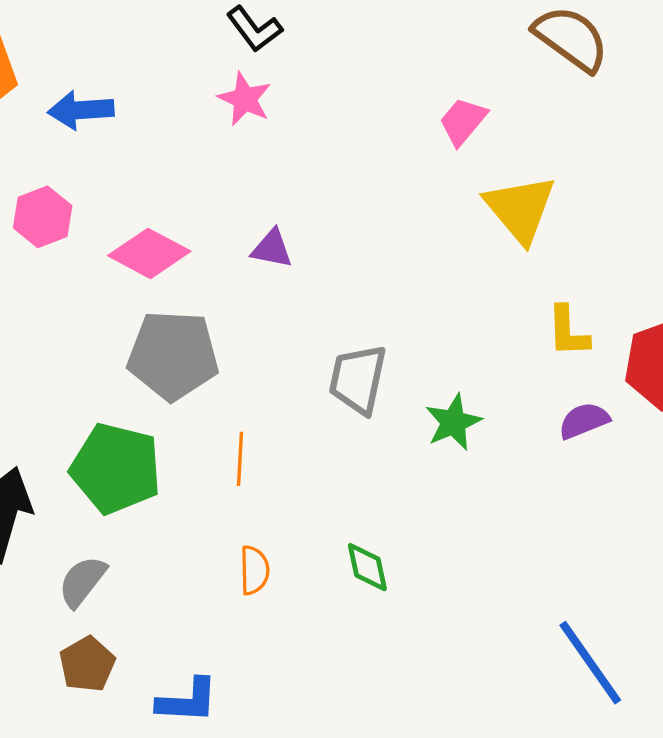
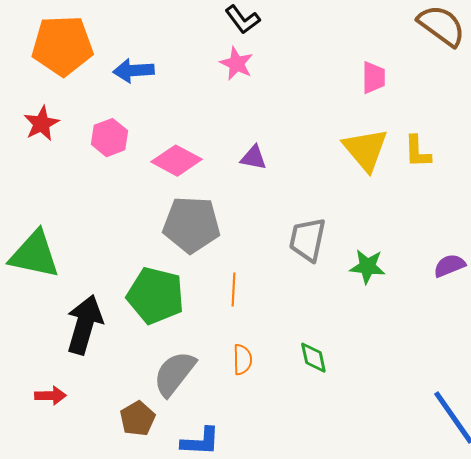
pink trapezoid: (463, 121) -> (373, 78), turned 140
yellow triangle: (520, 209) -> (365, 150), moved
yellow L-shape: (568, 331) -> (417, 152), moved
green star: (453, 422) -> (367, 267), turned 30
gray semicircle: (82, 581) -> (174, 374), moved, size x1.4

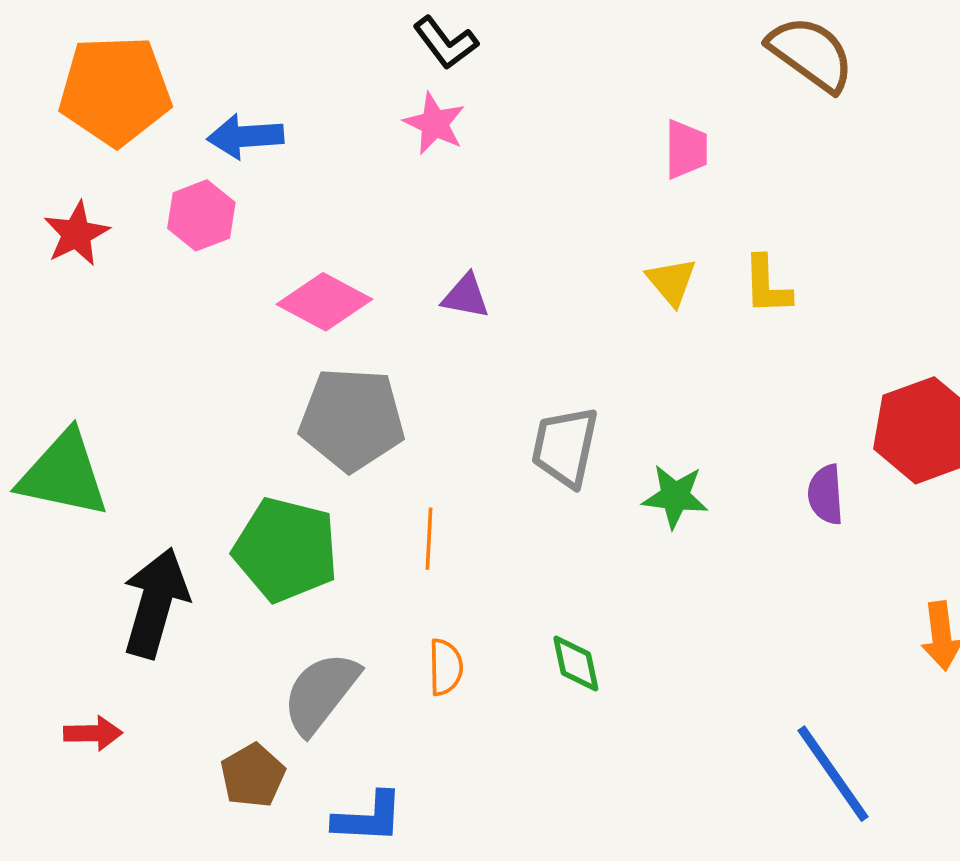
pink hexagon: (109, 138) -> (201, 215), moved
yellow triangle: (365, 150) -> (671, 282), size x0.6
purple semicircle: (449, 266) -> (826, 495), turned -72

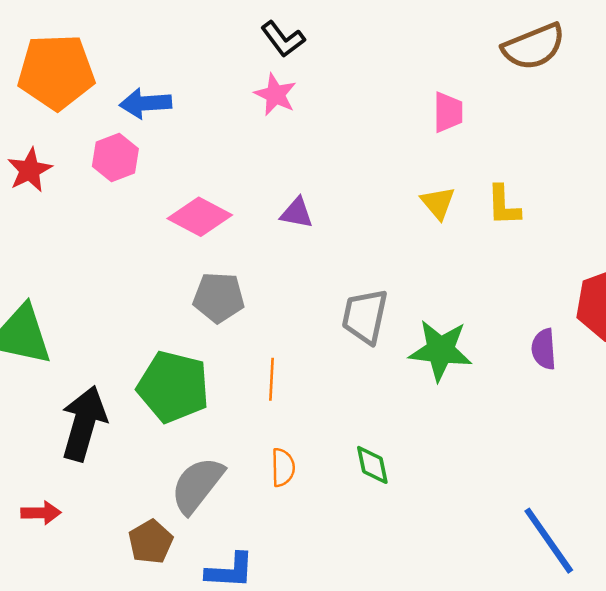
brown semicircle: (811, 54) -> (534, 47), turned 122
gray pentagon: (352, 419) -> (219, 297), size x0.7
green star: (675, 496) -> (440, 350), size x1.4

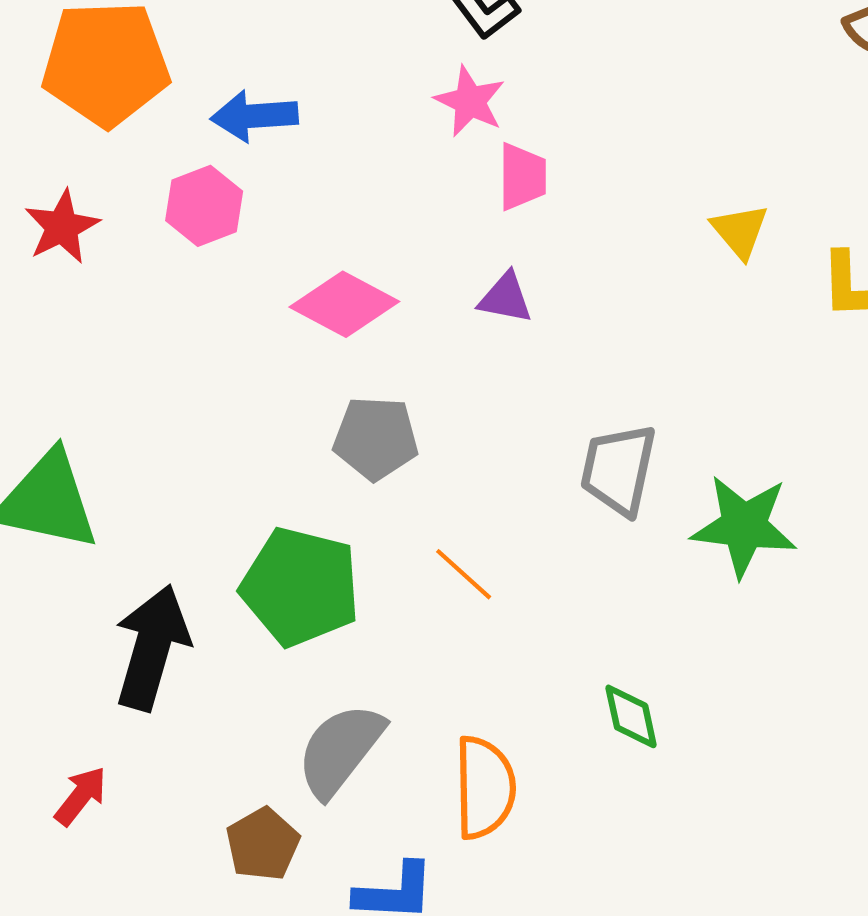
pink trapezoid: (448, 112) -> (522, 177), moved
yellow triangle: (438, 203) -> (740, 231), moved
orange line: (272, 379) -> (464, 574), turned -51
orange semicircle: (283, 467) -> (485, 788), moved, size x1.6
red arrow: (41, 513) -> (81, 796), turned -51

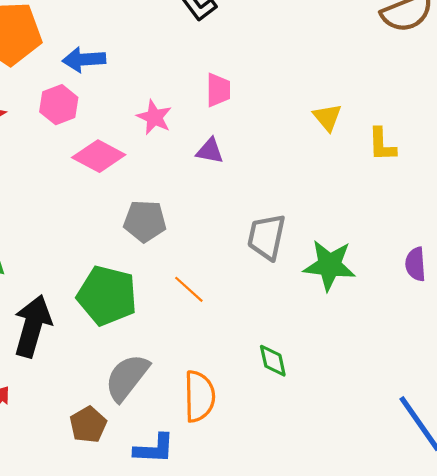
pink star: (470, 101) -> (154, 117), moved
pink diamond: (344, 304) -> (99, 156), moved

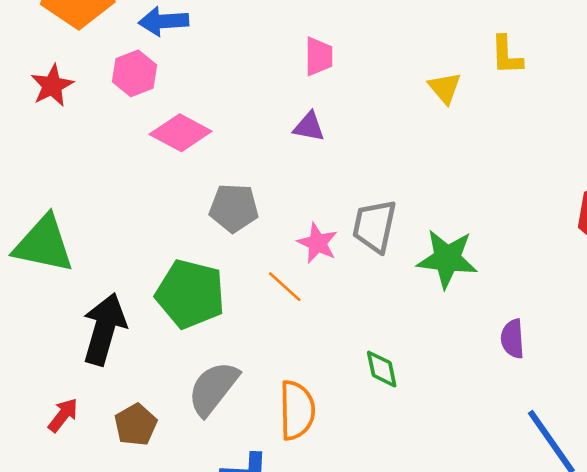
pink star: (154, 117) -> (317, 243), moved
yellow L-shape: (382, 145) -> (506, 55), moved
purple semicircle: (415, 264) -> (513, 339), moved
brown pentagon: (88, 425) -> (136, 425), moved

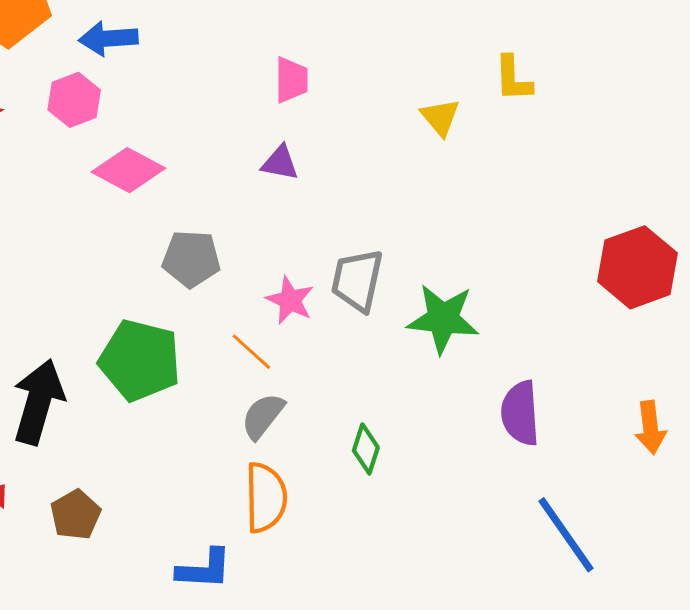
purple semicircle: (513, 339) -> (520, 413), size x1.4
green diamond: (382, 369) -> (366, 449), turned 30
gray semicircle: (213, 388) -> (263, 416), moved, size x0.7

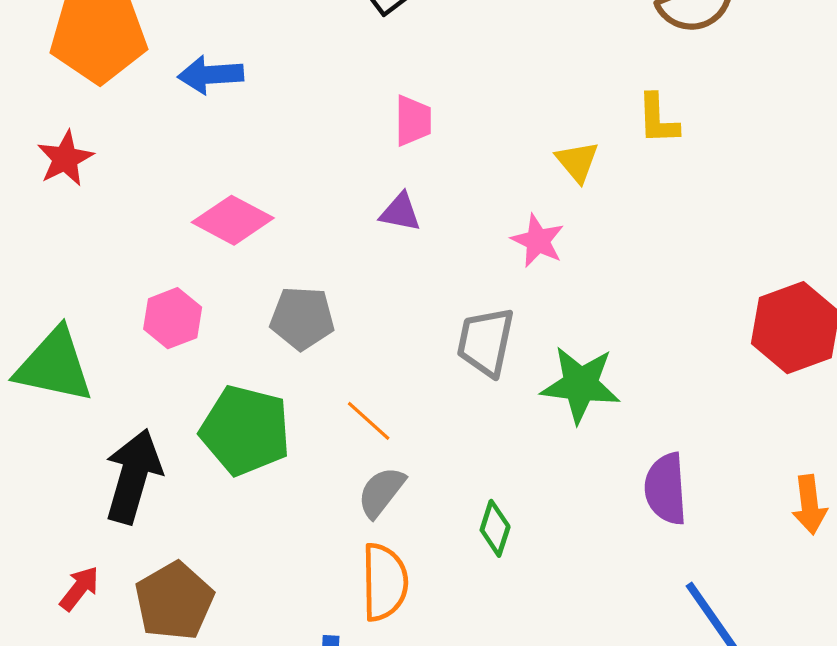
pink hexagon: (74, 100) -> (173, 318), moved
pink star: (290, 300) -> (538, 241), moved
brown pentagon: (75, 515) -> (174, 601), size x1.4

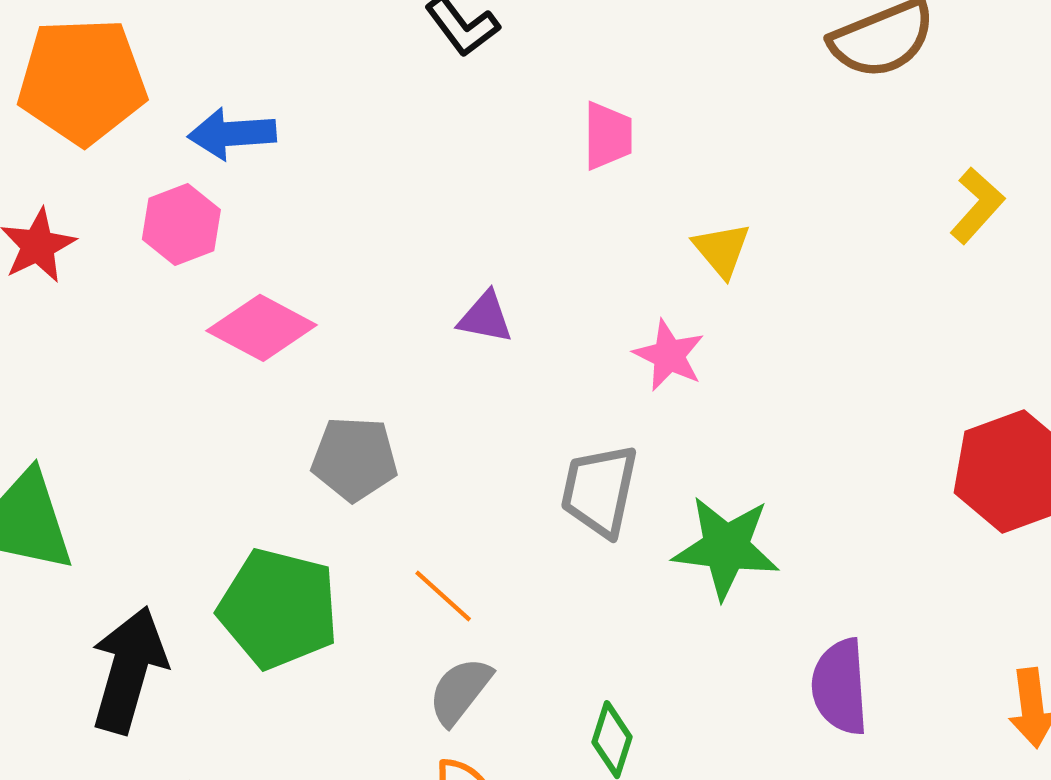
yellow L-shape: (658, 119) -> (977, 205), moved, turned -136
pink trapezoid: (413, 121) -> (608, 136), moved
pink hexagon: (173, 318) -> (181, 224), moved

